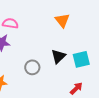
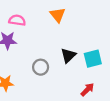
orange triangle: (62, 20) -> (58, 15), moved

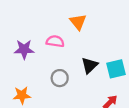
pink semicircle: (17, 20) -> (55, 41), moved

